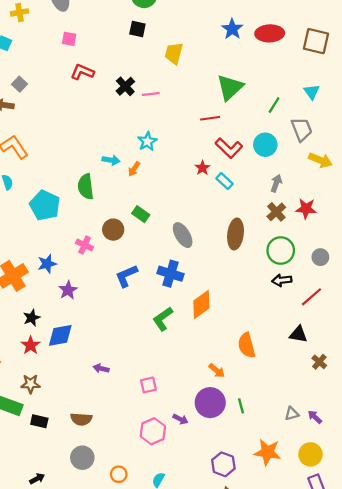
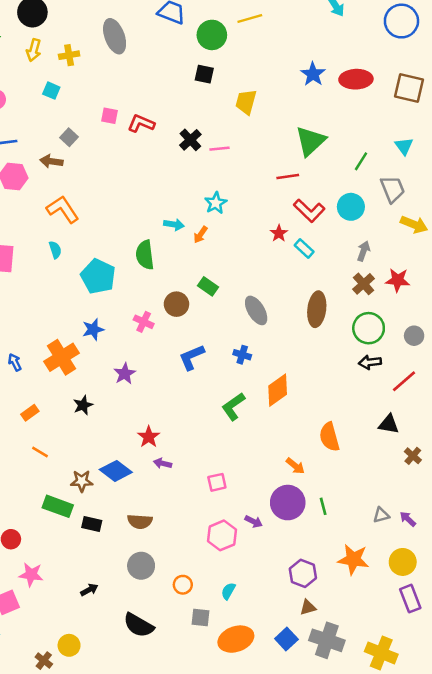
pink square: (69, 39) -> (109, 116), moved
blue star: (47, 264) -> (93, 329), moved
blue cross: (170, 274) -> (242, 355), size x0.6
blue diamond: (60, 335) -> (116, 471), moved, turned 48
red star: (31, 345) -> (149, 437), moved

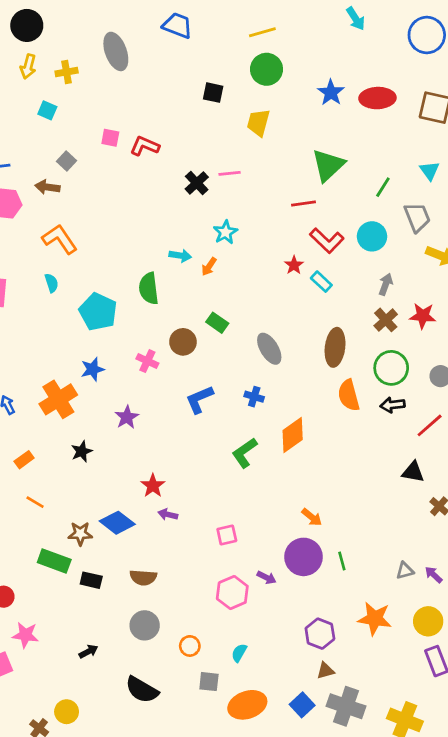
green circle: (212, 35) -> (267, 69), moved
black cross: (190, 140) -> (197, 183), moved
orange semicircle: (329, 437) -> (349, 395), moved

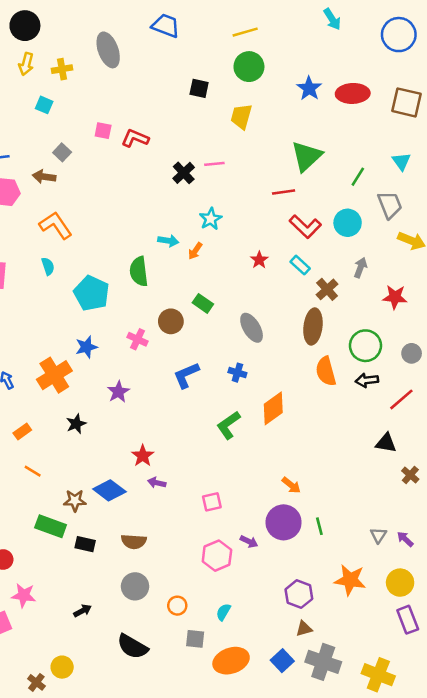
red star: (294, 265) -> (259, 260), moved
brown cross: (386, 320) -> (327, 289), moved
gray triangle: (405, 571) -> (378, 535), turned -42

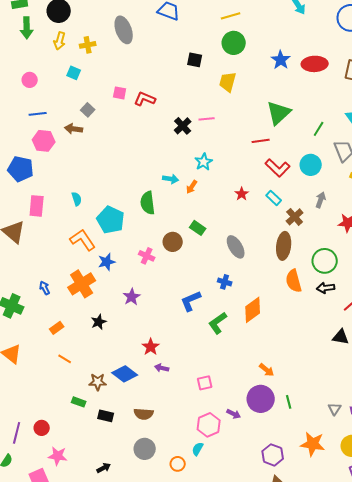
orange L-shape: (56, 225) -> (83, 240), moved
blue L-shape: (186, 375) -> (191, 301), moved
green rectangle: (51, 526) -> (79, 402), size x0.6
cyan semicircle: (223, 612) -> (198, 449), moved

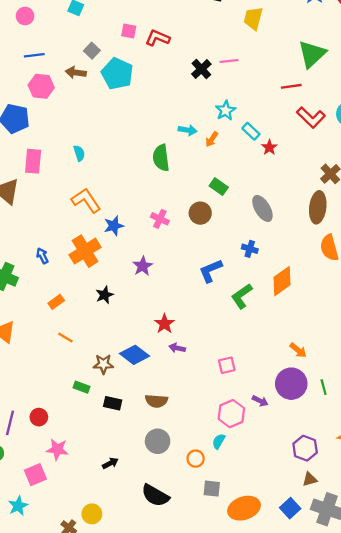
cyan rectangle: (274, 198) -> (251, 131), moved
cyan pentagon: (111, 220) -> (117, 74), moved
brown circle: (173, 242) -> (200, 213), moved

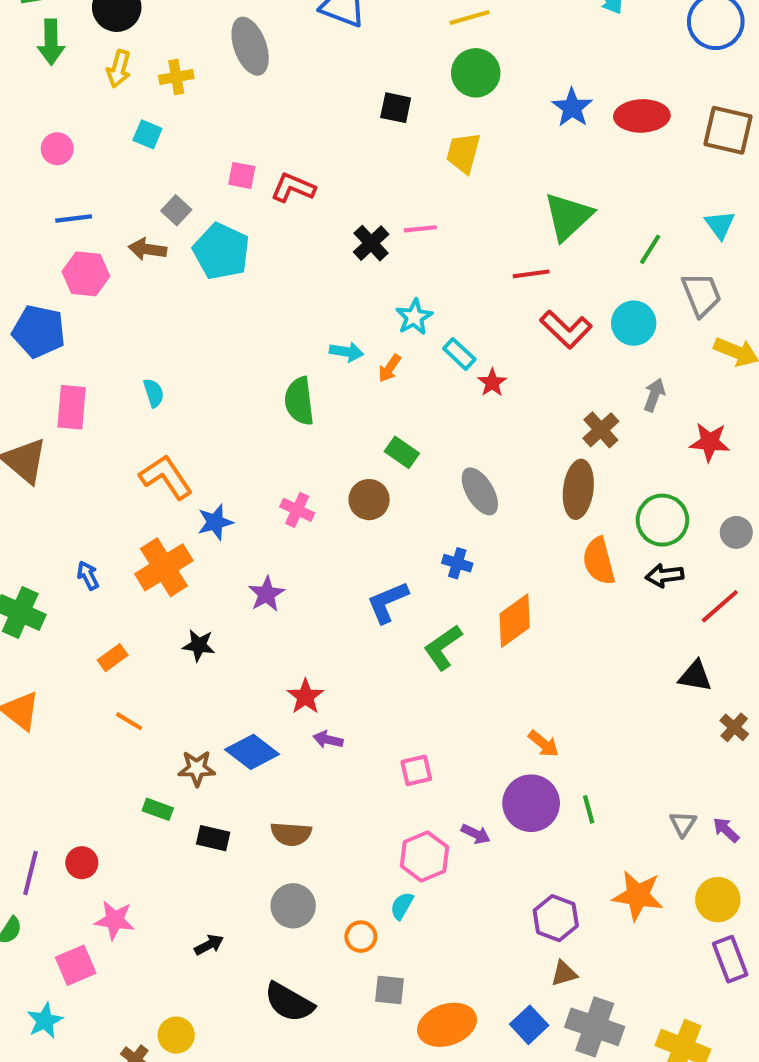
black star: (105, 295) -> (199, 645), turned 30

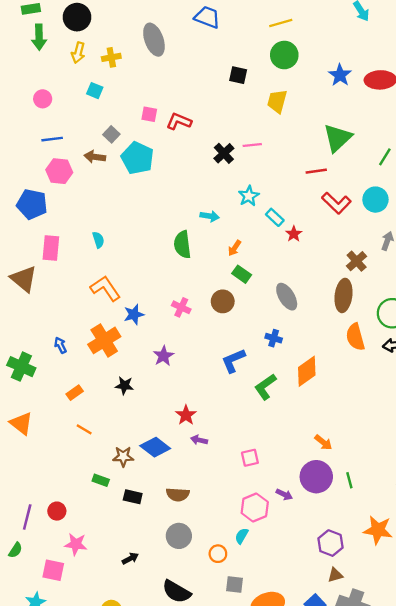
orange arrow: (390, 368) -> (235, 248), moved
pink square: (76, 965) -> (53, 570), turned 35

